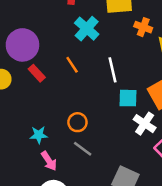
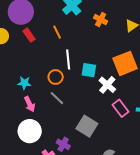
orange cross: (143, 27) -> (101, 20), moved
white line: (112, 70) -> (68, 59), moved
cyan square: (128, 98) -> (89, 70), moved

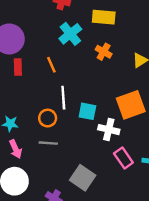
red rectangle: (29, 35) -> (18, 67), turned 32
white cross: (107, 85) -> (109, 130), turned -30
gray line: (57, 98) -> (48, 143), turned -42

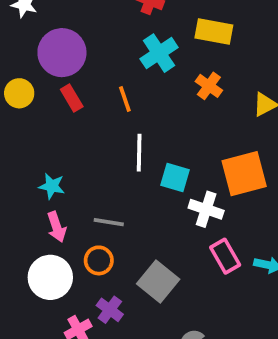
red rectangle: (18, 67) -> (72, 98), turned -35
orange circle: (48, 118) -> (99, 260), moved

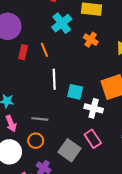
red rectangle: (72, 98) -> (23, 52), moved, turned 48
pink rectangle: (225, 256) -> (93, 139), moved

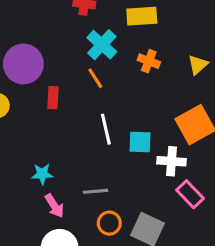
orange line: (44, 50) -> (95, 78), moved
pink rectangle: (93, 139) -> (190, 194), moved
orange circle: (36, 141) -> (109, 223), moved

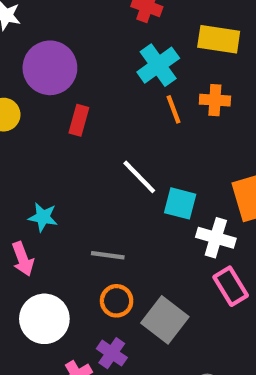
orange cross: (149, 61) -> (215, 100), turned -30
orange line: (95, 78) -> (173, 109), moved
white line: (106, 129) -> (139, 177), turned -44
pink arrow: (54, 206) -> (23, 259), moved

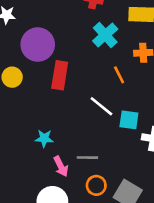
orange line: (173, 109) -> (119, 75), moved
red rectangle: (79, 120) -> (60, 75), size x1.5
pink arrow: (23, 259) -> (61, 166), moved

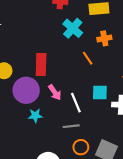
purple circle: (38, 45) -> (26, 90), moved
white line: (101, 106) -> (76, 103), moved, turned 36
pink arrow: (61, 166) -> (55, 92), moved

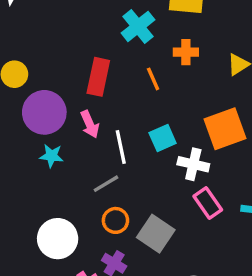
red rectangle: (41, 64) -> (98, 77), moved
cyan square: (100, 93) -> (163, 138), turned -35
gray line: (71, 126) -> (106, 184), turned -35

